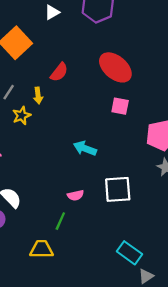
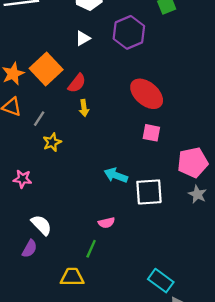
red semicircle: (59, 72) -> (77, 83), moved
yellow arrow: (38, 96) -> (84, 108), moved
white square: (118, 189) -> (149, 192), moved

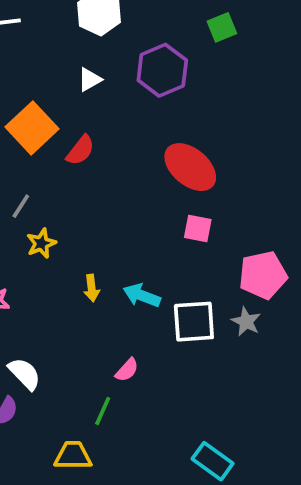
yellow arrow: (84, 108) -> (92, 288), moved
gray star: (197, 194) -> (246, 322), moved
pink semicircle: (106, 223) -> (127, 370), turned -35

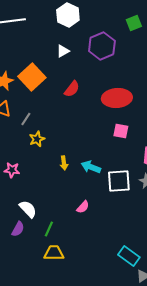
red semicircle: (80, 150) -> (72, 89), moved
red ellipse: (190, 167) -> (117, 98), turned -44
green line: (103, 411) -> (49, 229), moved

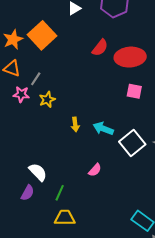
red semicircle: (72, 89) -> (100, 48), moved
pink star: (12, 170) -> (21, 94), moved
white square: (119, 181) -> (132, 143), turned -35

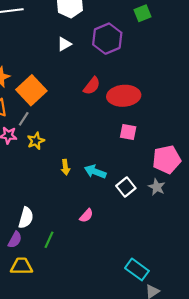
orange square: (42, 35) -> (31, 90), moved
white square: (132, 143) -> (126, 187), size x0.7
white semicircle: (38, 172) -> (26, 218), turned 60
yellow trapezoid: (65, 218) -> (21, 266), moved

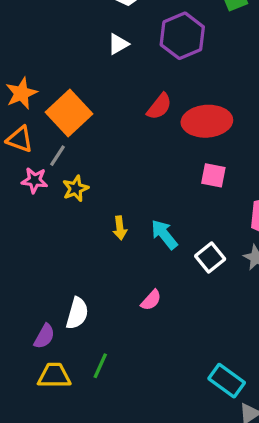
cyan arrow: (95, 172) -> (164, 234), turned 30
white semicircle: (26, 218) -> (77, 313), moved
green line: (49, 240) -> (100, 366), moved

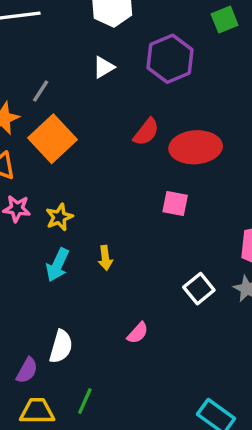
gray line: (57, 156) -> (41, 91), moved
pink square: (213, 175) -> (175, 203), moved
cyan arrow: (164, 234) -> (58, 265), moved, turned -116

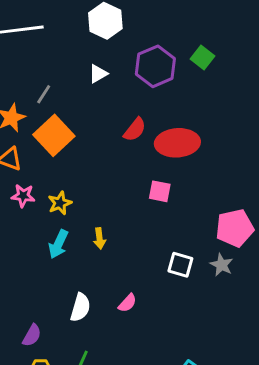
green square: (225, 20) -> (202, 58), moved, turned -30
white square: (199, 289) -> (180, 265), turned -35
white semicircle: (61, 347) -> (80, 307), moved

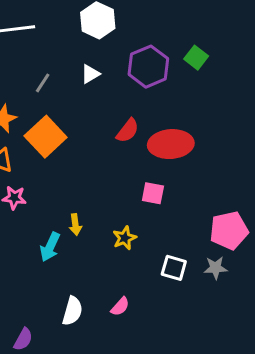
gray line: (44, 94) -> (43, 83), moved
yellow star: (60, 203) -> (125, 238), moved
yellow arrow: (99, 238) -> (75, 225), moved
gray star: (222, 265) -> (215, 268), turned -30

